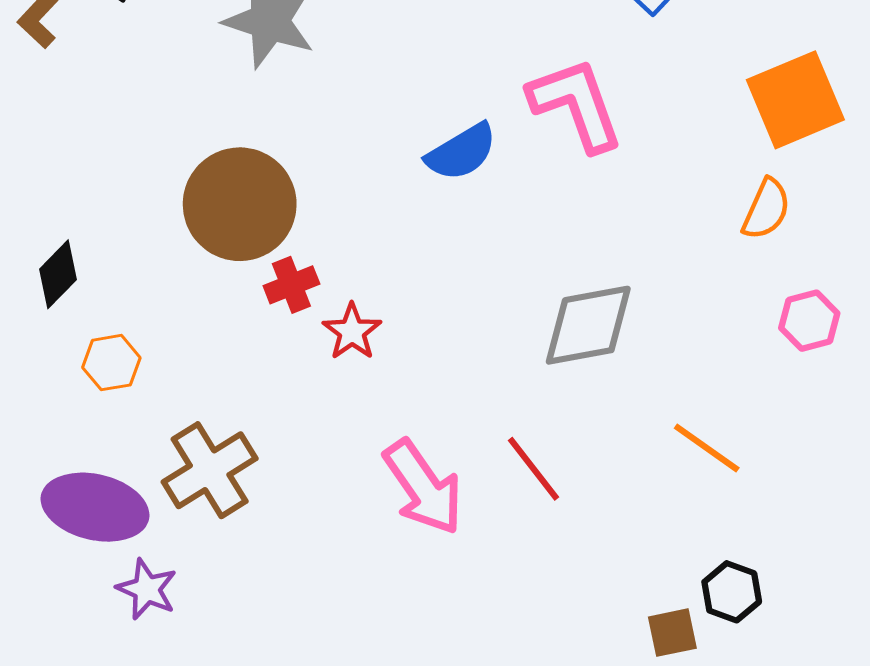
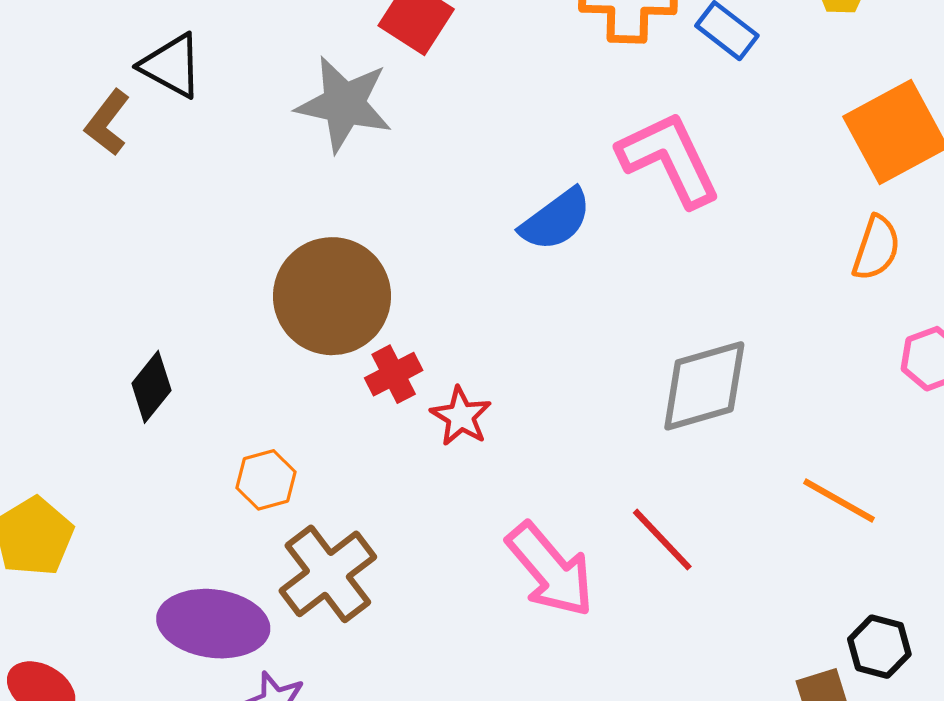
orange hexagon: (111, 363) -> (266, 480), moved

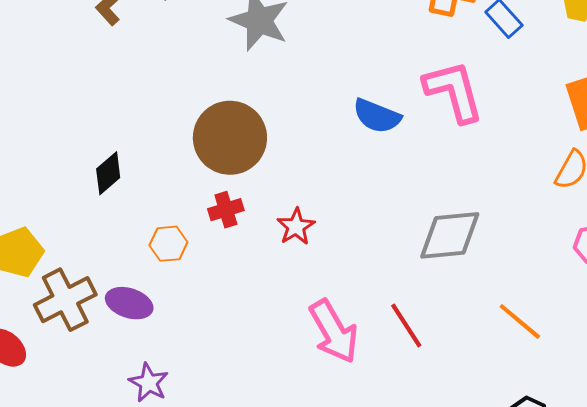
blue semicircle: (556, 220) -> (377, 116), turned 48
red cross: (394, 374) -> (226, 210), moved
brown cross: (328, 574) -> (65, 300), moved
purple ellipse: (213, 624) -> (129, 303), moved, size x0.7

